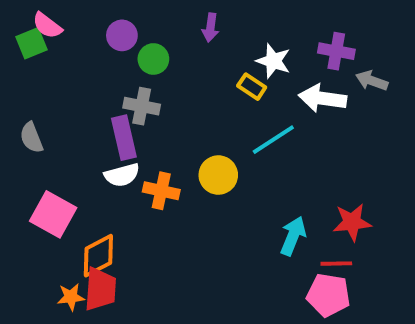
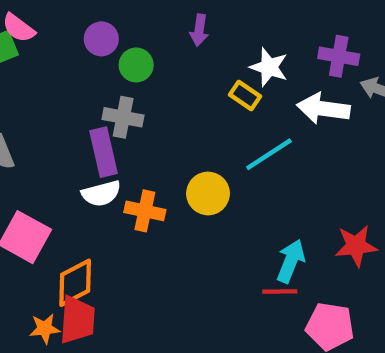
red line: (336, 264) -> (280, 291), moved

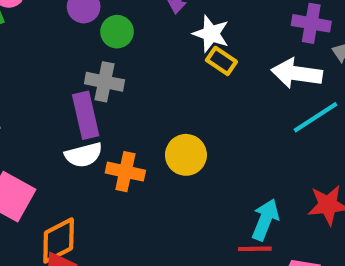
white star: (269, 67) -> (211, 34), moved
cyan line: (269, 154) -> (315, 117), moved

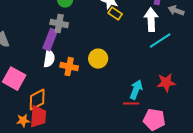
white arrow: (297, 73) -> (151, 20), turned 80
purple rectangle: (86, 115) -> (50, 40), turned 35
white semicircle: (84, 155) -> (49, 59), turned -66

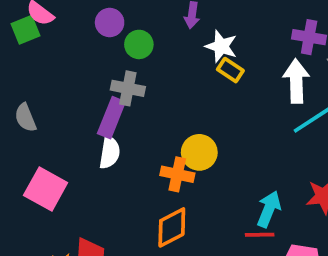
orange cross: (69, 67) -> (177, 174), moved
orange diamond: (37, 100) -> (172, 227), moved

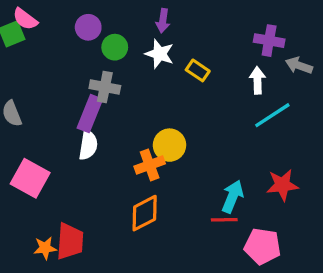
white star: (221, 46) -> (160, 54), moved
white arrow: (296, 81) -> (257, 80), size x0.7
orange cross: (177, 174) -> (150, 165), turned -32

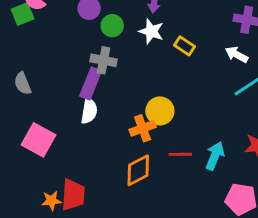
white arrow: (257, 80) -> (237, 55), turned -60
red line: (224, 220) -> (180, 154), moved

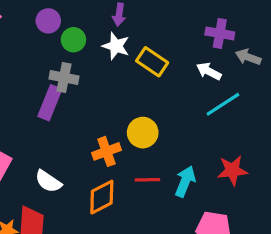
yellow rectangle: (185, 46) -> (152, 62), size x1.4
white semicircle: (89, 111) -> (48, 181), moved, turned 115
yellow circle: (160, 111) -> (143, 133), moved

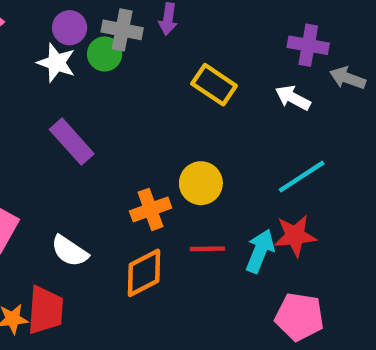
white star: (116, 46) -> (56, 63), moved
gray cross: (64, 78) -> (122, 30), moved
purple rectangle: (50, 103) -> (72, 142), turned -64
cyan line: (223, 104) -> (302, 177), moved
red star: (232, 170) -> (295, 236), moved

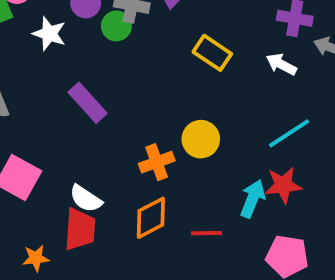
white star: (56, 63) -> (49, 34), moved
red line: (207, 249) -> (207, 233), moved
red trapezoid: (45, 310) -> (80, 229), moved

